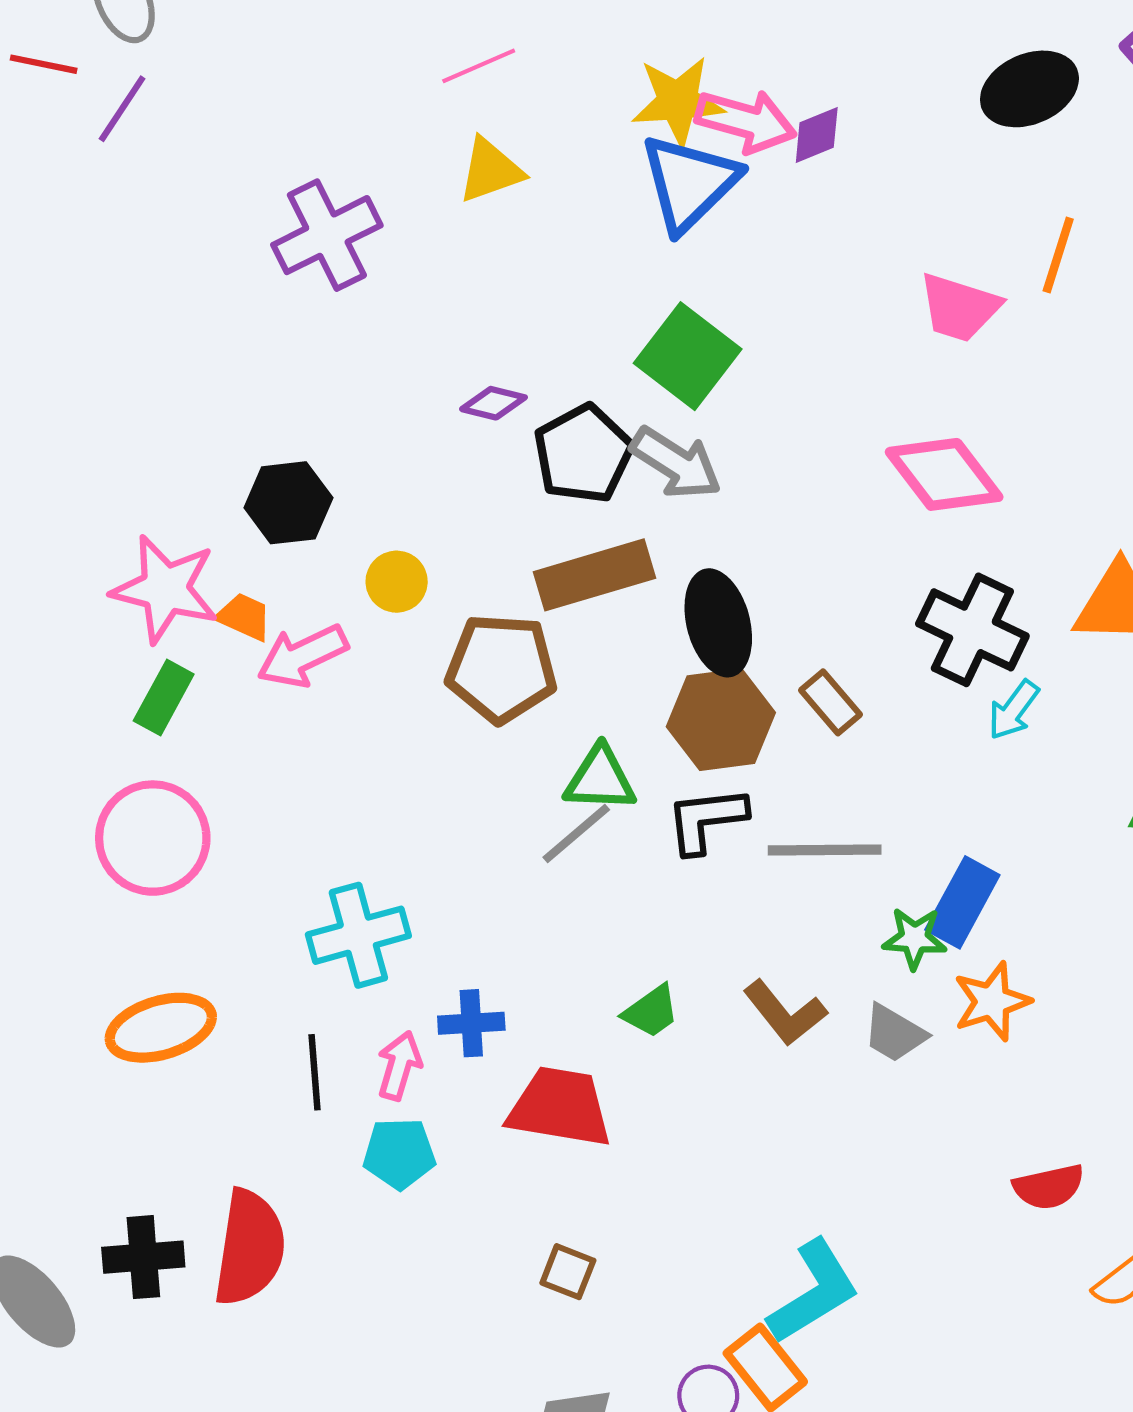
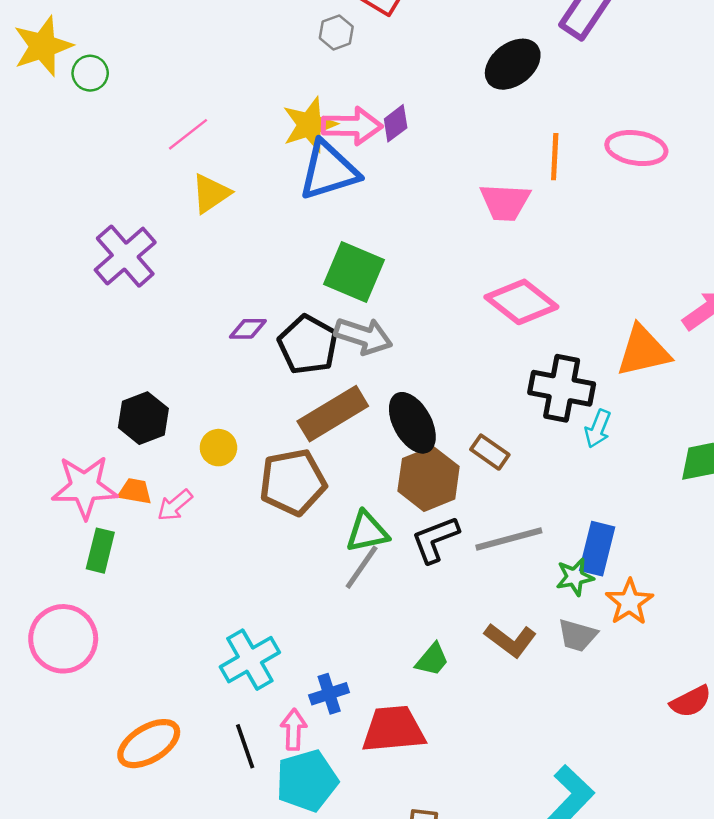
blue triangle: (689, 183) -> (329, 170), turned 42
pink arrow: (303, 656) -> (175, 505), size x0.7
pink circle: (153, 838) -> (63, 639), moved
cyan pentagon: (399, 1153) -> (307, 781), size x1.4

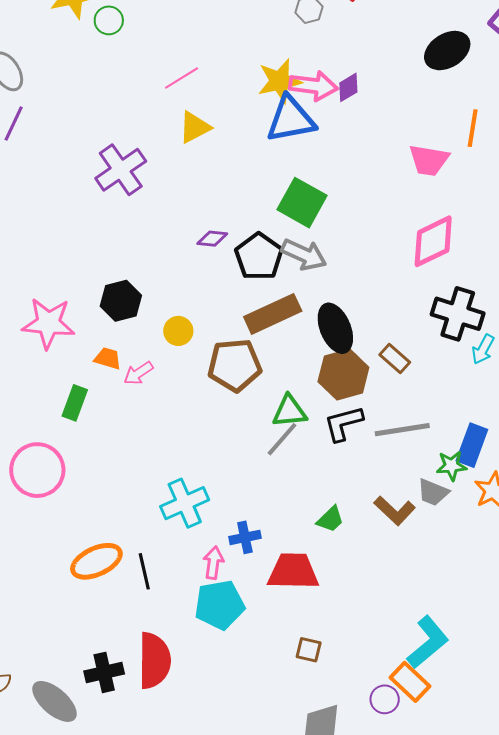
pink diamond: (521, 302) -> (433, 241), turned -70
pink star: (85, 487) -> (48, 323), moved
gray trapezoid: (577, 635) -> (433, 492), moved
black line: (245, 746) -> (144, 571), moved

